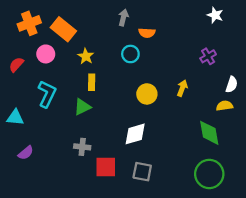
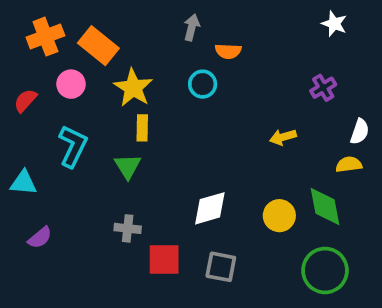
yellow star: (86, 56) -> (133, 88), size x1.5
yellow arrow: (182, 88) -> (283, 137), turned -126
yellow circle: (147, 94) -> (279, 216), moved
green triangle: (82, 107) -> (128, 166), turned -36

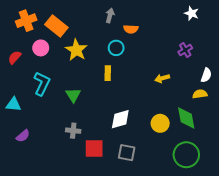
yellow rectangle: (142, 128) -> (108, 73), moved

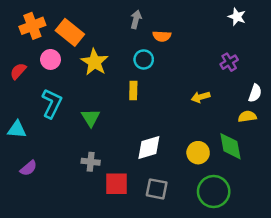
green circle: (186, 155) -> (214, 191), moved

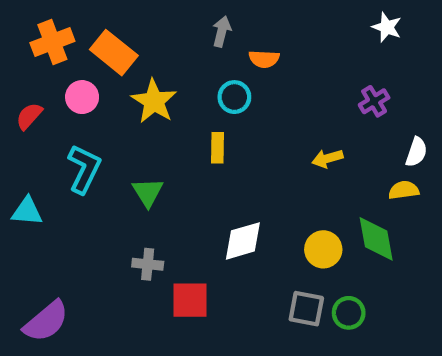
purple semicircle: (28, 168) -> (46, 321), moved, size x1.6
gray square: (157, 189) -> (306, 309), moved
green circle: (214, 191) -> (349, 313), size x0.6

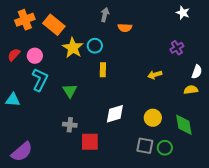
pink circle: (82, 97) -> (35, 56), moved
cyan circle: (234, 97) -> (95, 46), moved
green diamond: (376, 239) -> (184, 125), moved

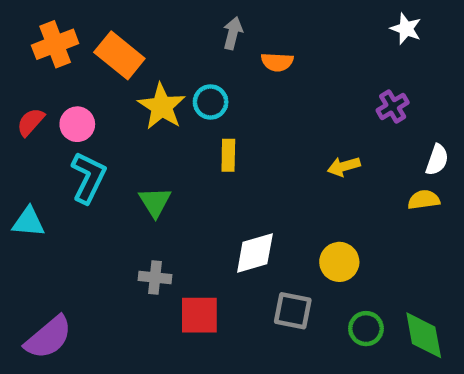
green diamond: (184, 125) -> (424, 335), moved
gray square: (145, 146) -> (293, 311), moved

